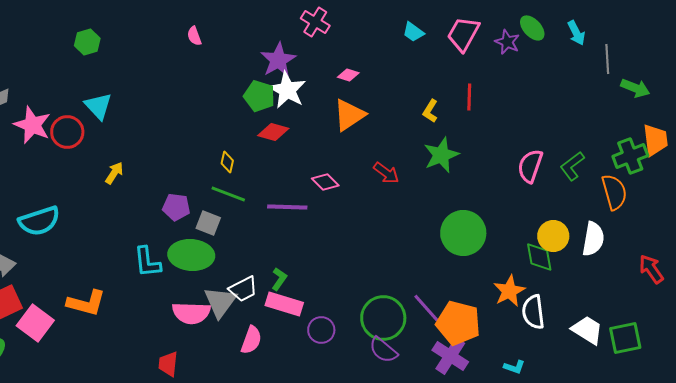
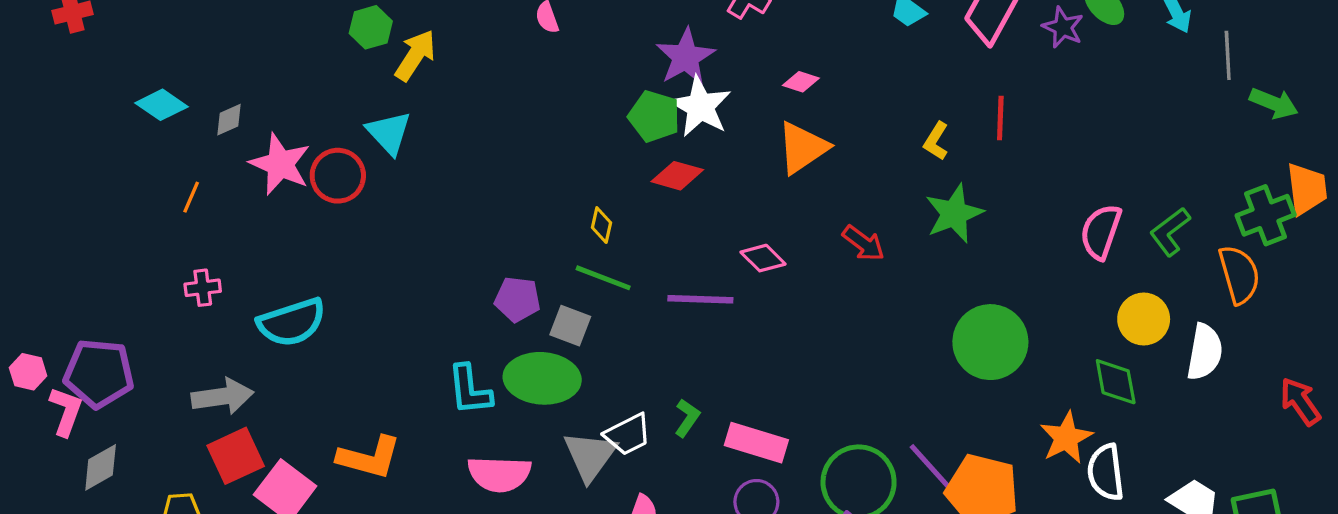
yellow arrow: (114, 173) -> (415, 55), moved, size x1.4
yellow circle: (553, 236) -> (1144, 319), moved
pink rectangle: (284, 304) -> (756, 443), moved
pink semicircle: (191, 313) -> (499, 474), moved

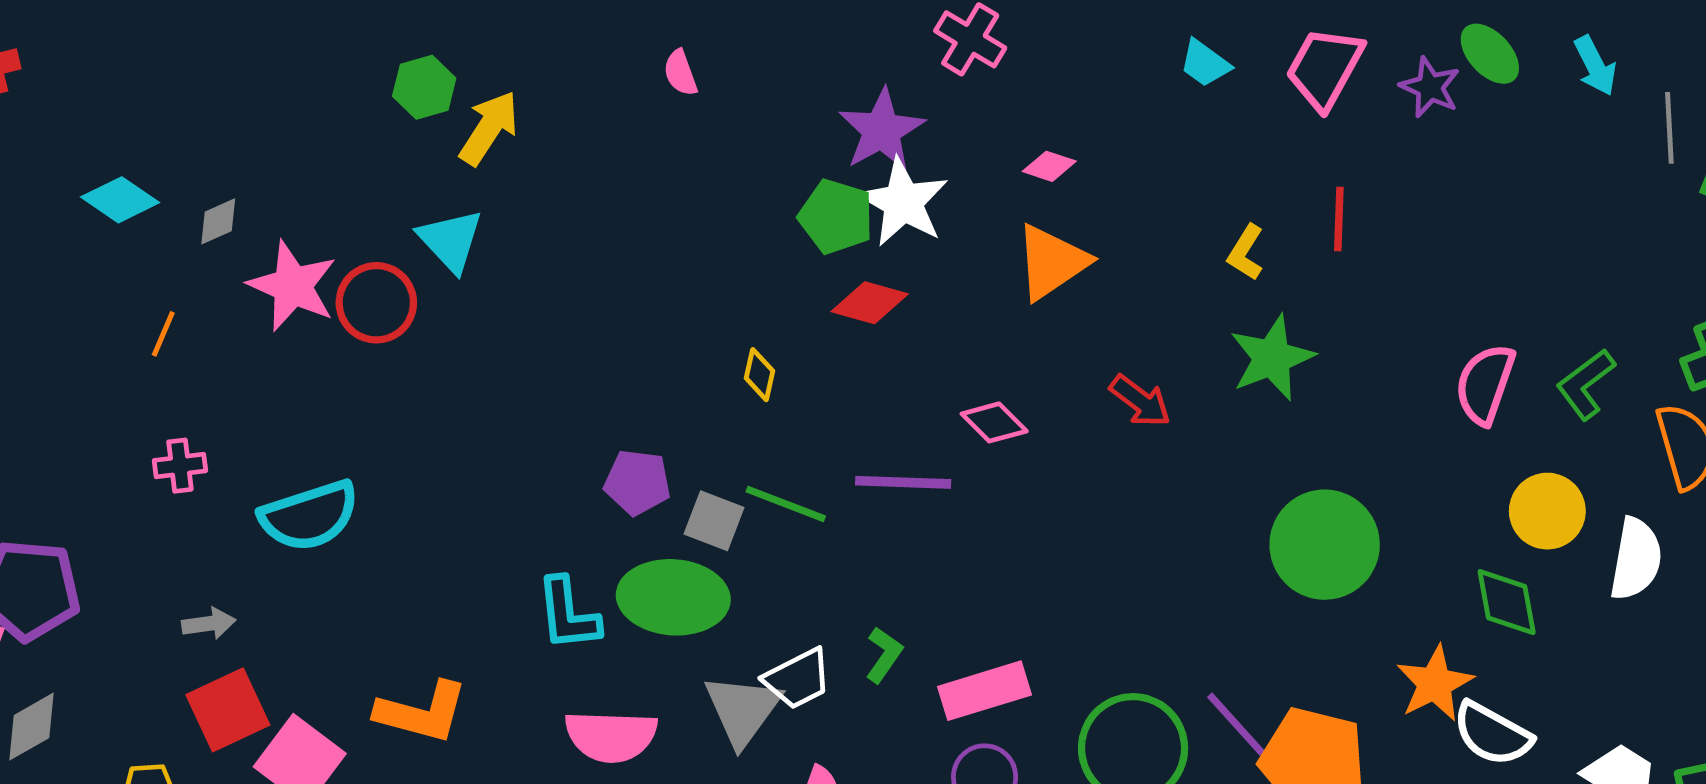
green line: (603, 278) -> (786, 504), moved
gray arrow: (222, 396) -> (209, 624), size x0.6
pink rectangle: (756, 443) -> (985, 691), turned -34
white semicircle: (1106, 472) -> (1492, 734), turned -54

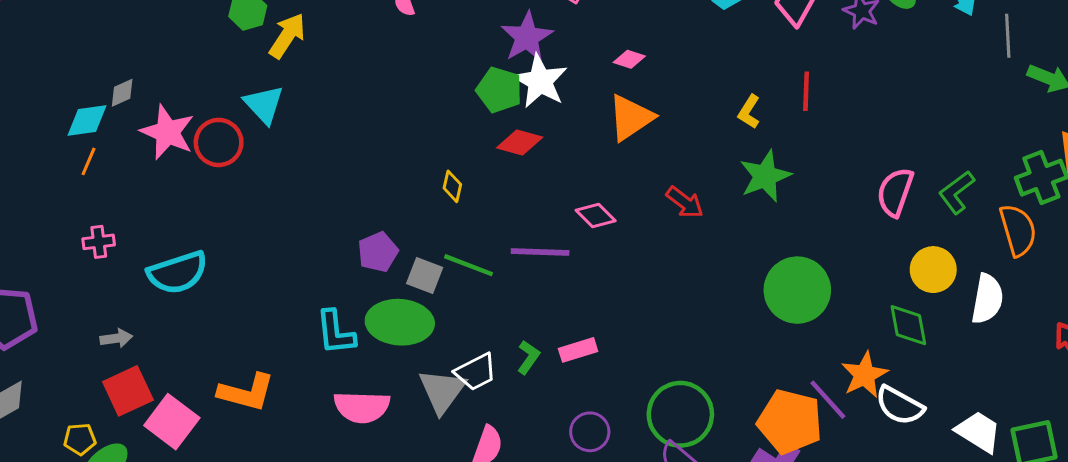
cyan diamond: (120, 200) -> (87, 121), moved, turned -42
purple pentagon: (637, 482) -> (378, 252), turned -30
pink rectangle: (985, 691) -> (578, 350), moved, size x0.7
purple line: (1236, 724) -> (828, 400), moved

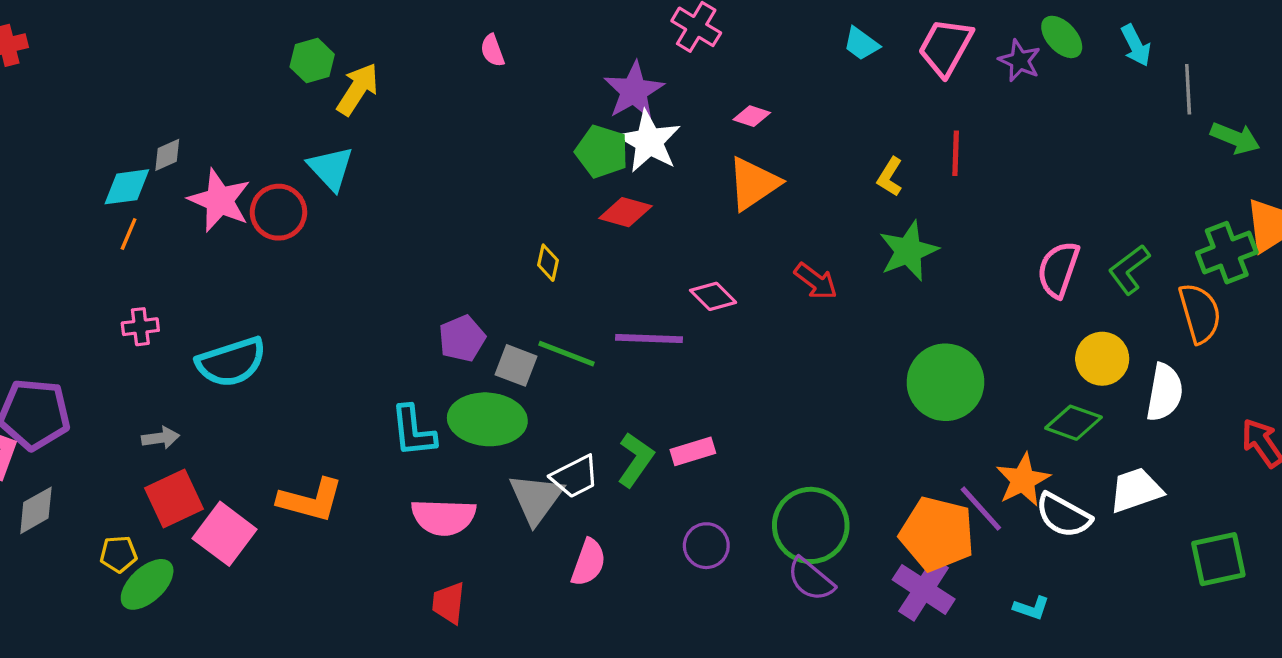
green diamond: (908, 325) -> (1074, 423), turned -60
green L-shape: (528, 357) -> (636, 460), size x1.4
white trapezoid: (978, 432) -> (1136, 490), moved, turned -51

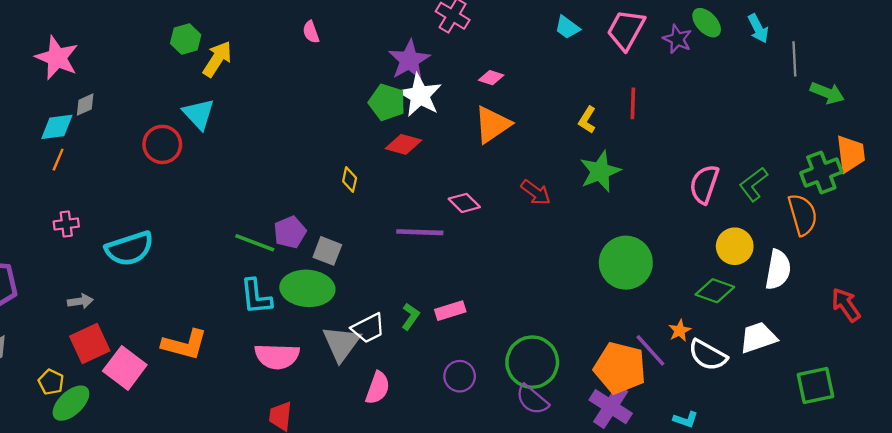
pink star: (220, 200) -> (57, 58), moved
green line: (566, 354) -> (255, 243), moved
green L-shape: (636, 460) -> (410, 316), size x0.7
orange star: (1023, 480) -> (680, 331), size x0.6
yellow pentagon: (118, 554) -> (51, 382), turned 30

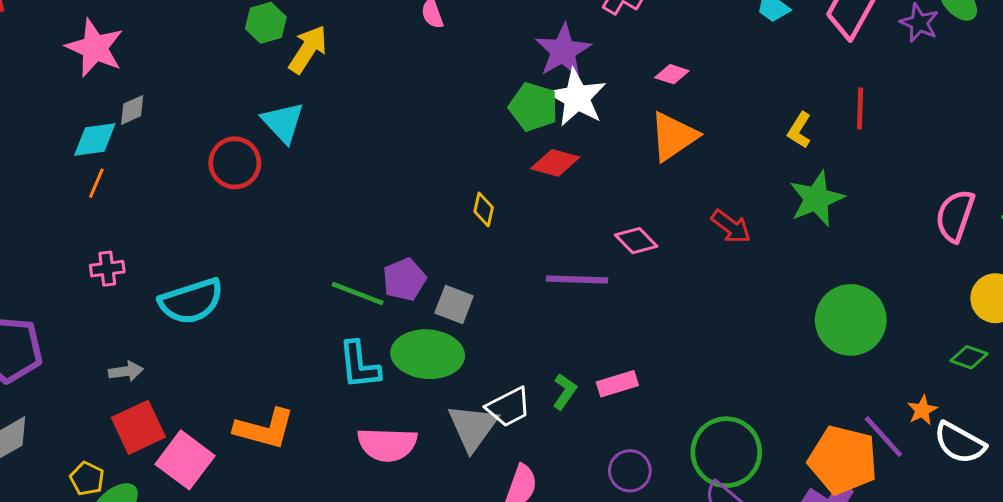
green diamond: (715, 291) -> (969, 357), size x0.7

